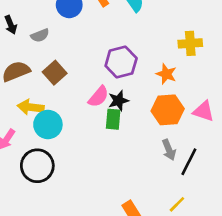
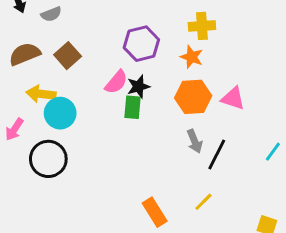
yellow cross: (190, 43) -> (202, 26), moved

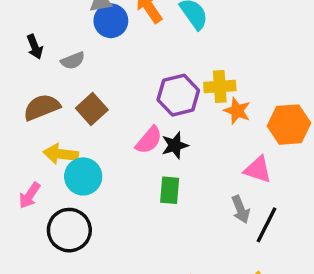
yellow cross: (202, 26) -> (220, 87), moved
orange hexagon: (193, 97) -> (289, 125), moved
pink triangle: (233, 98) -> (258, 170), moved
green rectangle: (133, 107) -> (170, 190), moved

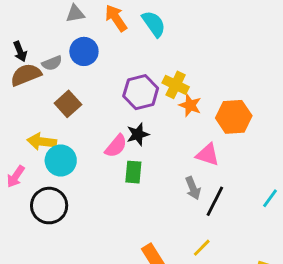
blue circle: (111, 21) -> (84, 51), moved
yellow cross: (220, 87) -> (176, 85), turned 30
brown semicircle: (42, 107) -> (26, 75), moved
pink semicircle: (149, 140) -> (116, 146), moved

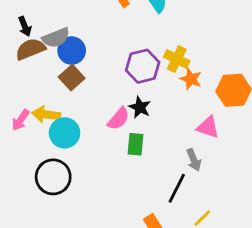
blue circle: (84, 51) -> (72, 51), moved
gray semicircle: (52, 63) -> (56, 38), size x1.4
black star: (138, 134) -> (140, 107), turned -30
pink arrow: (16, 176) -> (21, 120), moved
black line: (215, 201) -> (177, 188), moved

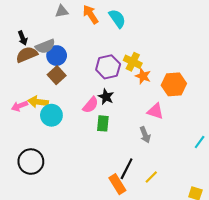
pink arrow: (21, 120) -> (20, 106), turned 35
black circle: (53, 177) -> (31, 162), moved
black line: (177, 188) -> (127, 169), moved

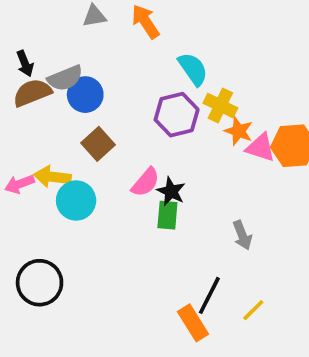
cyan semicircle: (117, 19) -> (193, 69), moved
brown square: (57, 75) -> (98, 144), moved
black star: (106, 97) -> (171, 191), moved
pink triangle: (155, 111) -> (261, 148), moved

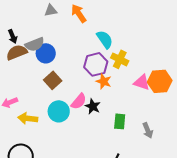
orange star: (239, 131) -> (104, 81), moved
yellow arrow: (52, 177) -> (28, 118), moved
cyan circle: (76, 200) -> (59, 111), moved
green rectangle: (167, 215) -> (120, 121), moved
gray arrow: (242, 235) -> (148, 130), moved

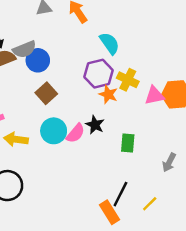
yellow cross: (120, 59) -> (128, 80), moved
pink triangle: (142, 82) -> (154, 96), turned -30
pink semicircle: (79, 101) -> (75, 133), moved
gray arrow: (148, 130) -> (169, 162), moved, turned 49

